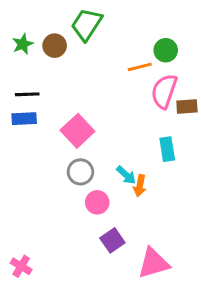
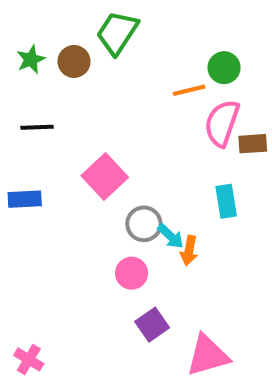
blue rectangle: (24, 119) -> (25, 199), moved
gray circle: (80, 172) -> (144, 224), moved

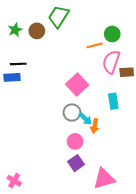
pink square: (105, 177) -> (77, 85), moved
blue rectangle: (25, 199) -> (12, 77), moved
pink circle: (132, 273) -> (75, 141), moved

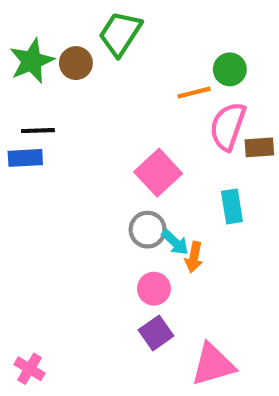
green star: (15, 30) -> (32, 61), size x1.5

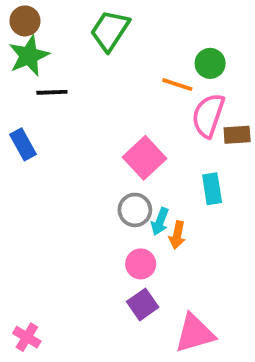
brown circle: (76, 63) -> (25, 21), moved
orange line: (194, 93) -> (177, 85), turned 32
black line: (38, 131) -> (52, 92), moved
blue rectangle: (25, 158) -> (23, 144), turned 64
cyan arrow: (175, 242) -> (160, 221), turned 68

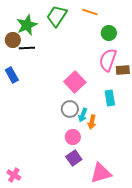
brown circle: (25, 21) -> (13, 40), moved
green star: (29, 56) -> (27, 25), moved
orange line: (177, 85) -> (90, 12), moved

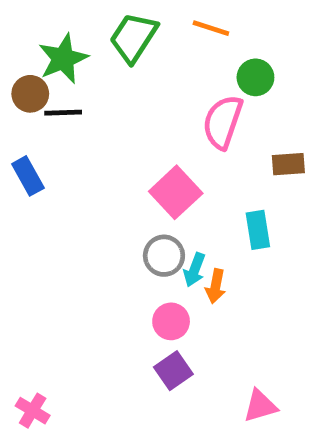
pink semicircle: (108, 60) -> (223, 122), moved
pink triangle: (101, 173) -> (260, 406), moved, size x0.7

